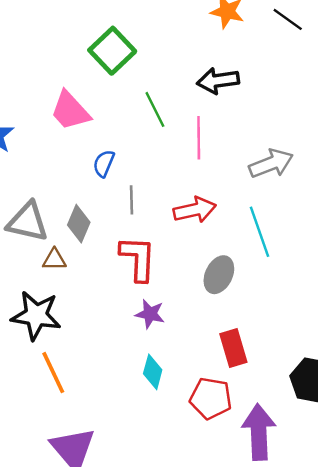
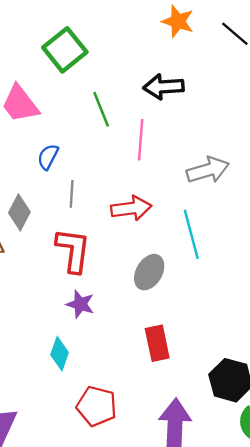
cyan diamond: (153, 372) -> (60, 354), moved
red pentagon: (211, 398) -> (97, 406), moved

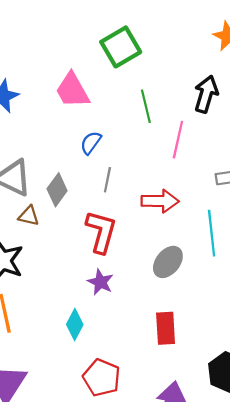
black arrow: (164, 87) -> (206, 94), turned 102

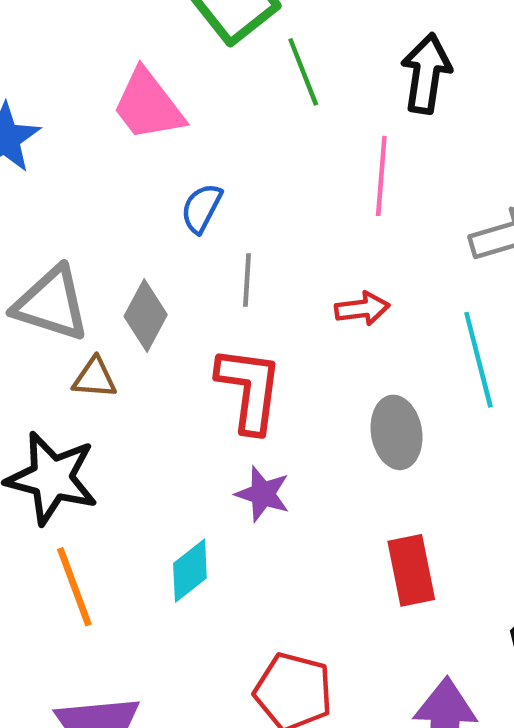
green line: (146, 106) -> (303, 72), moved
red arrow: (160, 201) -> (362, 309), size x0.7
gray ellipse: (168, 262) -> (397, 432), turned -40
cyan diamond: (75, 325) -> (190, 571), moved, turned 32

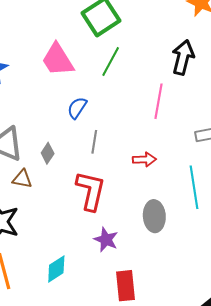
green line: (303, 72) -> (111, 62), moved, turned 44
gray diamond: (146, 315) -> (48, 153), size x0.7
purple star: (263, 494) -> (106, 240), moved
red rectangle: (411, 570) -> (126, 286), moved

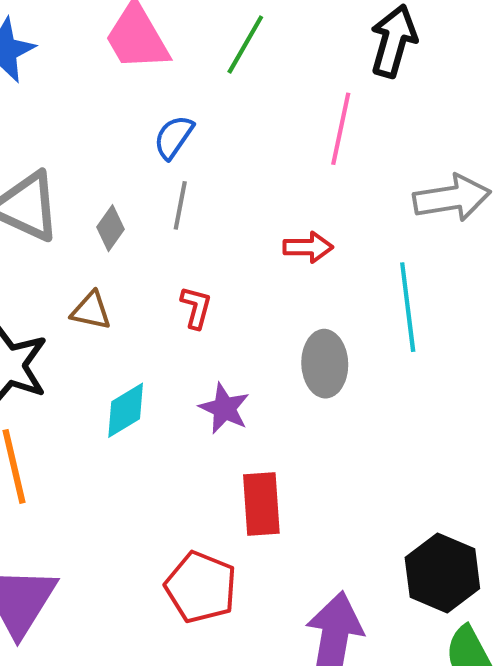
gray line: (94, 142) -> (180, 205), moved
brown triangle: (22, 179) -> (91, 311), moved
red L-shape: (91, 191) -> (196, 307), size x0.5
cyan diamond: (56, 269) -> (126, 410), moved

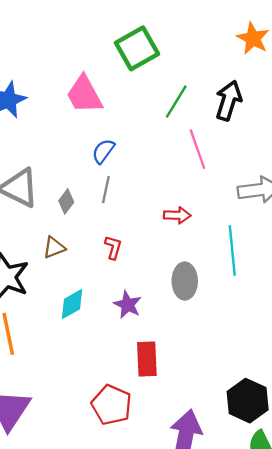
green line: (245, 45) -> (176, 102), moved
pink line: (341, 129) -> (197, 149), turned -33
brown triangle: (91, 311) -> (54, 248), turned -35

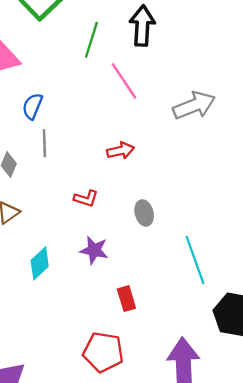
red L-shape: (113, 247) -> (86, 199), moved, turned 105
cyan line: (232, 250) -> (195, 260), moved
gray ellipse: (185, 281) -> (144, 213), size x0.7
red rectangle: (147, 359) -> (126, 299), size x0.7

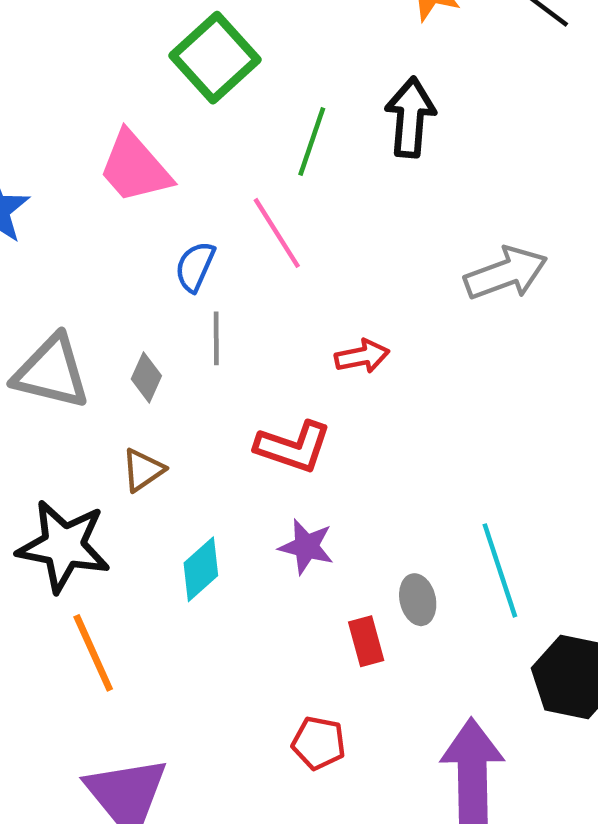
pink line: (124, 81) -> (277, 233), moved
red L-shape: (86, 199) -> (293, 447), size x1.6
gray ellipse: (144, 213) -> (418, 600), moved
red pentagon: (103, 352) -> (319, 743), size x0.7

